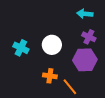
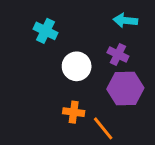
purple cross: (89, 37) -> (118, 54), moved
cyan cross: (21, 48) -> (46, 31), moved

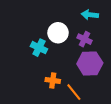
cyan cross: (46, 31) -> (39, 48), moved
white circle: (77, 66) -> (58, 33), moved

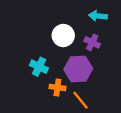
cyan cross: (39, 48) -> (39, 67), moved
purple hexagon: (90, 63) -> (78, 69), moved

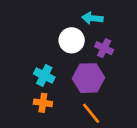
cyan arrow: (98, 16) -> (92, 18), moved
orange cross: (57, 87) -> (43, 103), moved

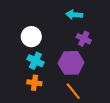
white circle: (72, 40) -> (31, 37), moved

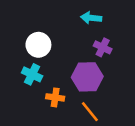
cyan cross: (35, 61) -> (32, 74), moved
orange cross: (34, 83) -> (55, 97), moved

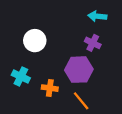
cyan arrow: (91, 18) -> (97, 16), moved
cyan cross: (32, 74) -> (21, 76), moved

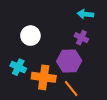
orange cross: (50, 88) -> (44, 77), size x1.6

